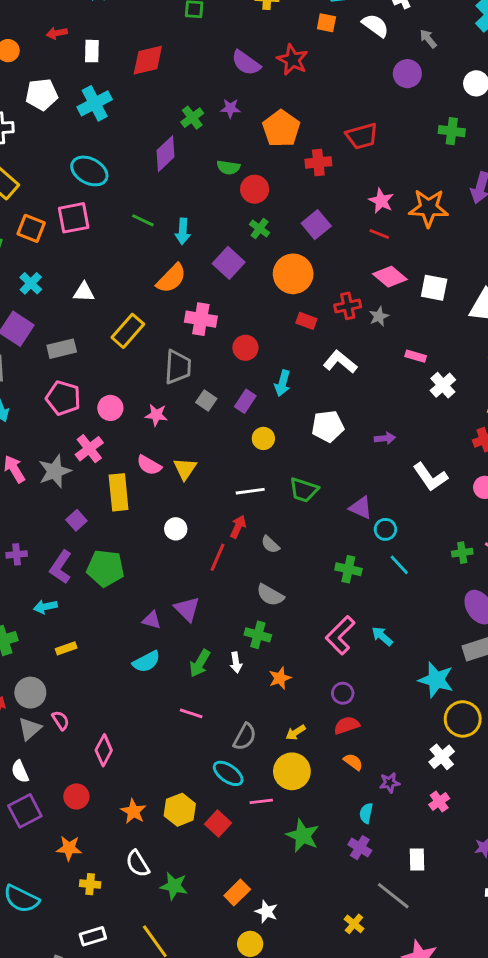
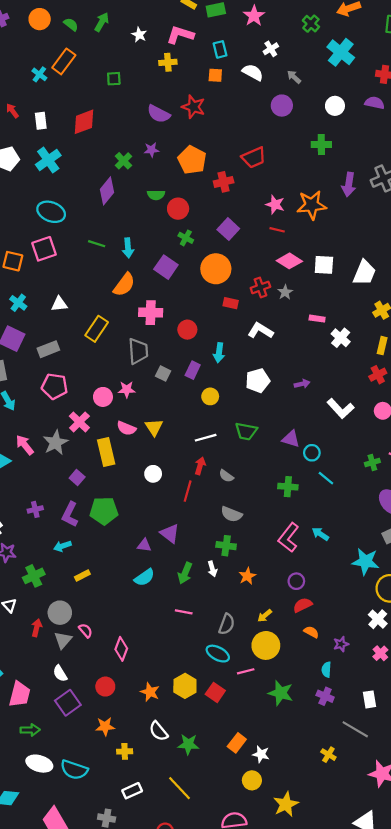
red arrow: (57, 33) -> (12, 111), turned 72
pink circle: (110, 408) -> (103, 397), moved

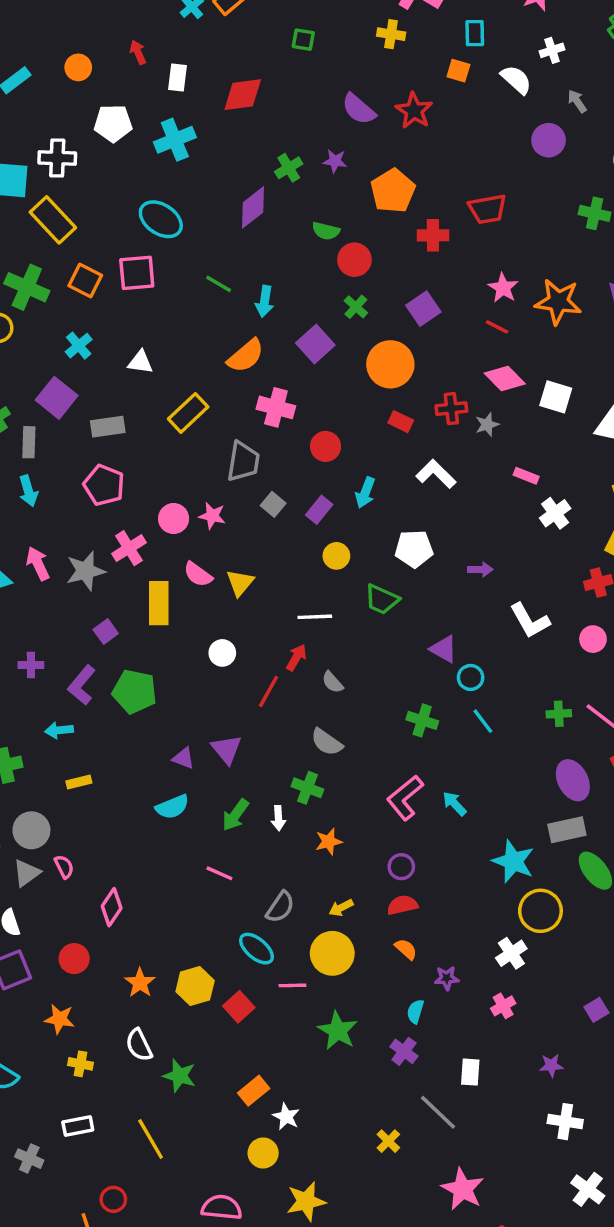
green trapezoid: (246, 431) -> (382, 599), moved

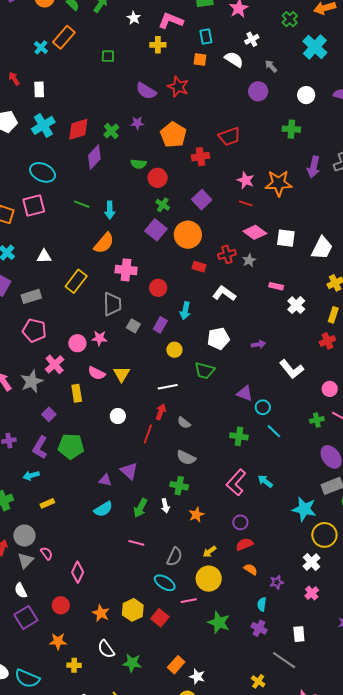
red diamond: (243, 95) -> (78, 129), moved
purple square: (315, 344) -> (156, 230), moved
yellow rectangle: (159, 603) -> (77, 393), size x0.7
pink circle: (593, 639) -> (330, 389), moved

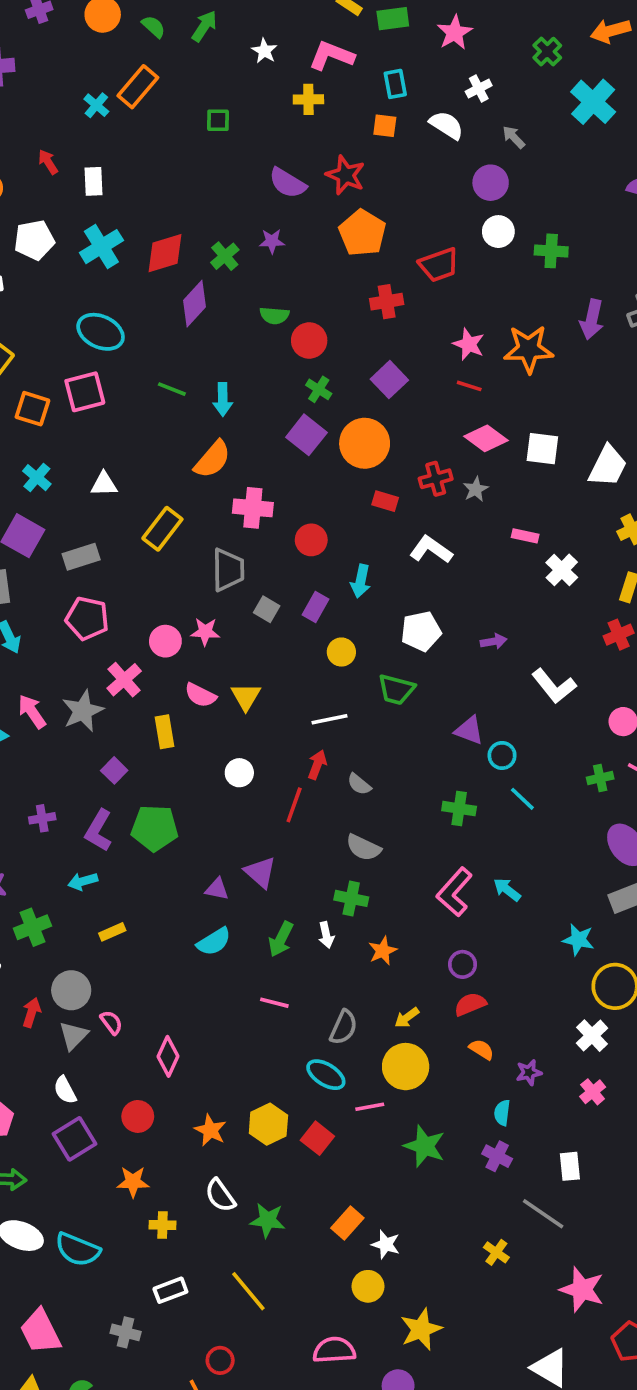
white circle: (306, 95) -> (498, 232), moved
orange pentagon: (173, 135) -> (362, 233), moved
cyan star: (304, 509) -> (578, 940), size x0.7

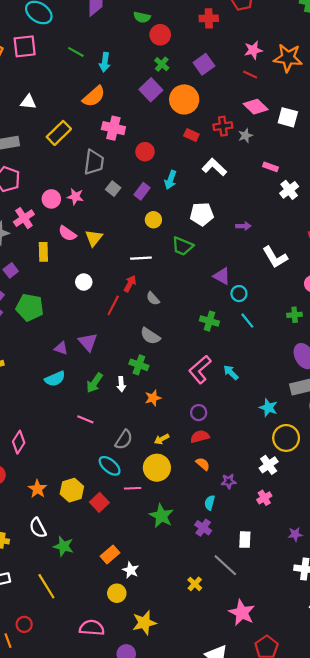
pink star: (469, 344) -> (253, 50), turned 30

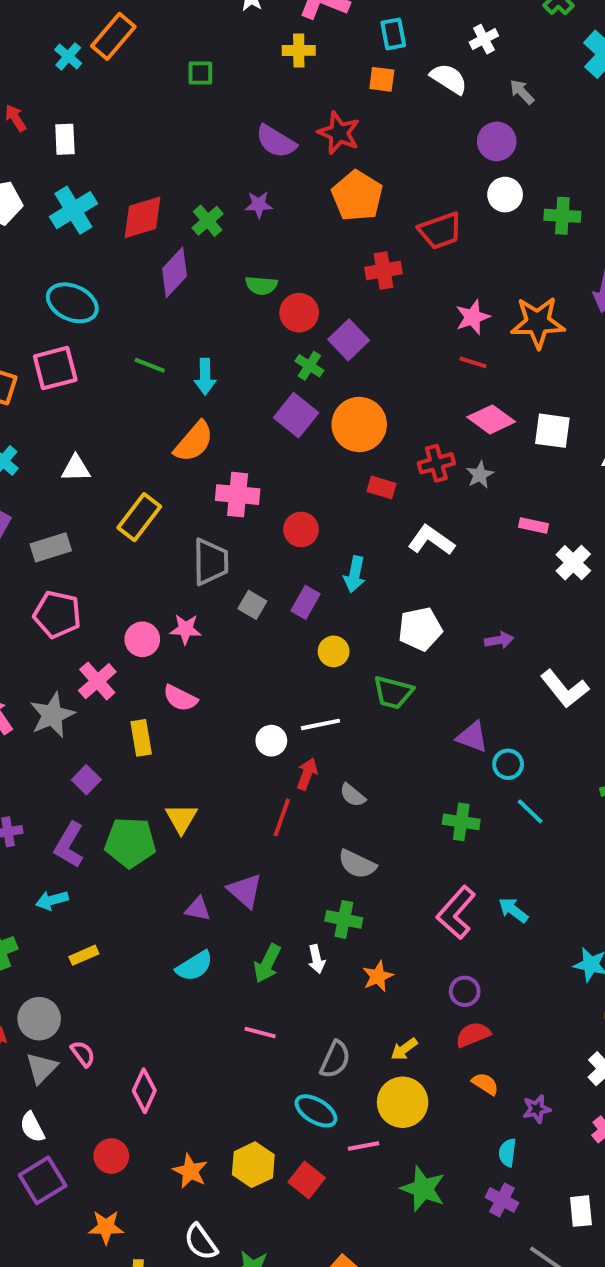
purple square: (204, 64) -> (349, 340), moved
yellow triangle: (94, 238) -> (181, 818), moved
white circle: (84, 282) -> (271, 741), moved

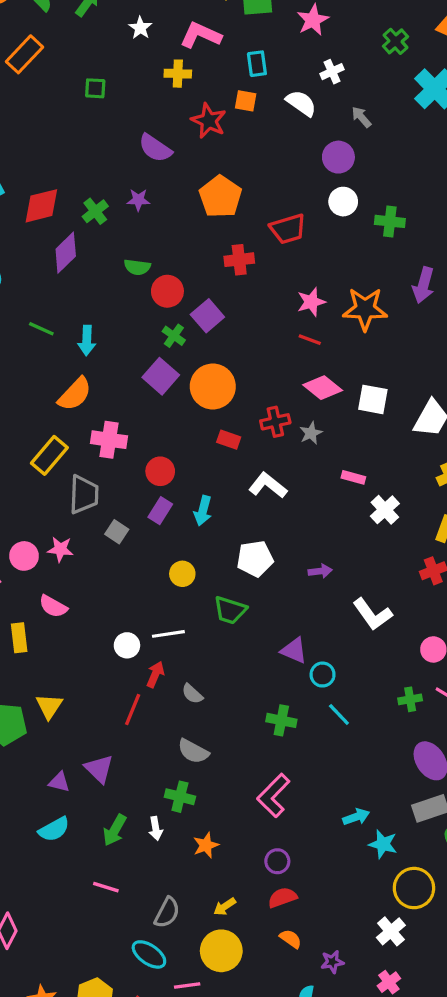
red star: (339, 133) -> (209, 121), moved
yellow rectangle: (139, 517) -> (49, 455), moved
purple rectangle: (306, 602) -> (160, 511), moved
cyan arrow: (513, 910) -> (356, 817), moved, turned 120

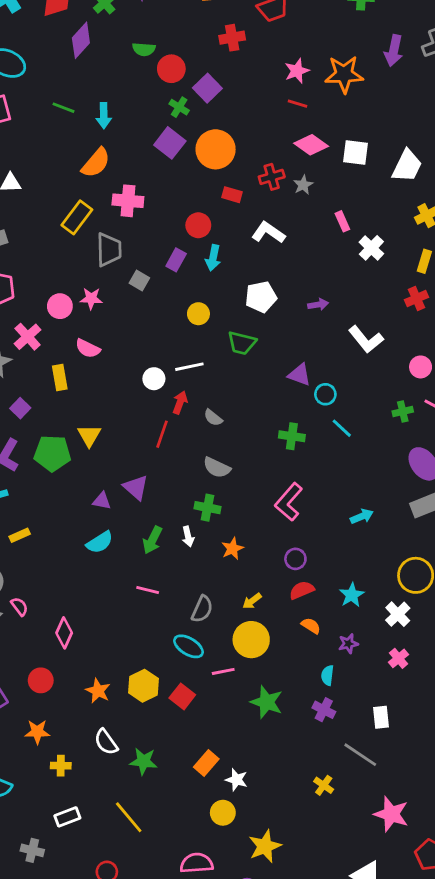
red circle: (160, 471) -> (198, 225), moved
pink rectangle: (353, 477) -> (342, 221), turned 54
cyan star: (383, 844) -> (352, 595), moved, turned 30

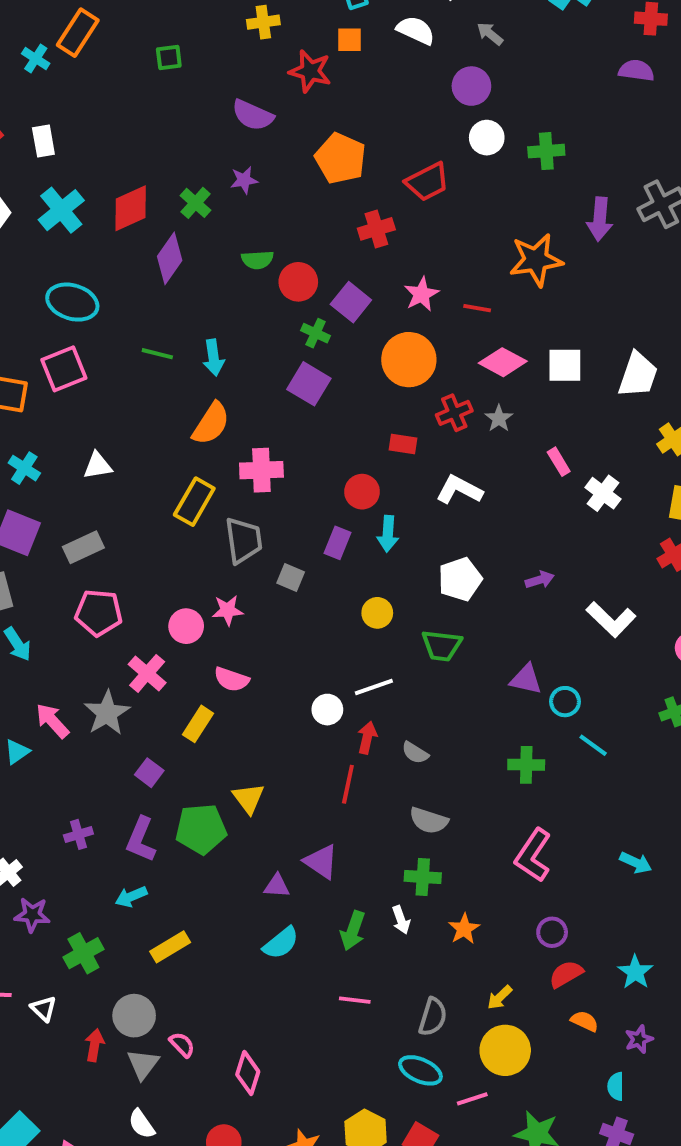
pink star: (297, 71) -> (421, 294), moved
orange circle: (216, 149) -> (409, 360), moved
yellow rectangle: (60, 377) -> (198, 724), turned 50
cyan arrow: (362, 516) -> (636, 863), turned 55
yellow rectangle: (20, 535) -> (170, 947), size x1.4

